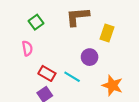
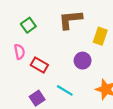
red rectangle: (47, 73) -> (39, 65), moved
cyan line: (72, 77) -> (65, 90), moved

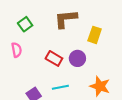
red rectangle: (39, 65) -> (54, 58), moved
cyan line: (65, 90) -> (60, 87), turned -42

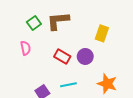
brown L-shape: (66, 19) -> (58, 21), moved

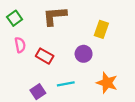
green square: (34, 23) -> (15, 18), moved
red rectangle: (62, 56) -> (45, 56), moved

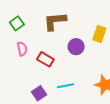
purple circle: (84, 54) -> (76, 47), moved

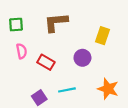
green square: (17, 23) -> (16, 25), turned 32
purple circle: (76, 47) -> (82, 58), moved

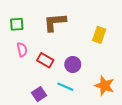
purple circle: (82, 58) -> (73, 64), moved
cyan line: (67, 90) -> (65, 87), turned 35

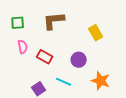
yellow rectangle: (99, 35) -> (96, 33), turned -49
purple circle: (73, 64) -> (79, 60), moved

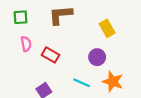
purple circle: (79, 60) -> (97, 57), moved
cyan line: (64, 82) -> (82, 83), moved

